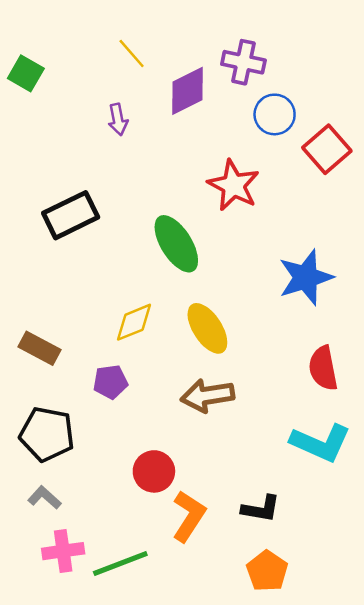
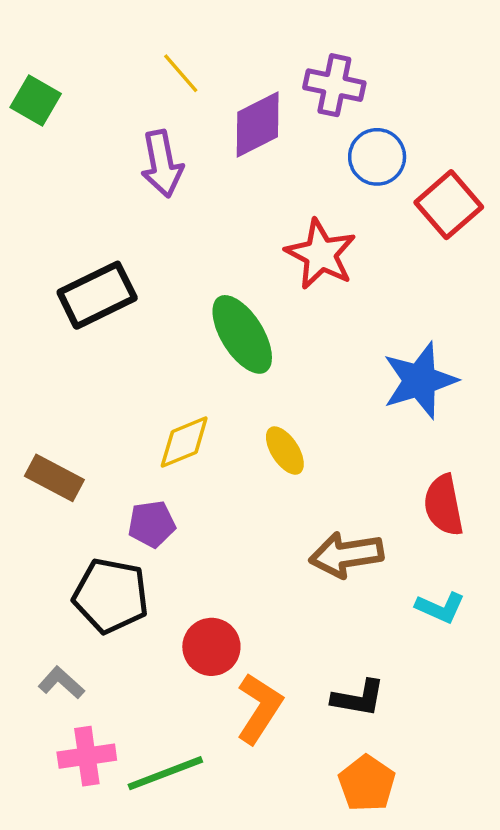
purple arrow: (118, 119) -> (162, 164), size x1.5
yellow ellipse: (207, 328) -> (285, 451), size x0.7
brown arrow: (207, 396) -> (346, 555), moved
black pentagon: (47, 434) -> (111, 596), moved
cyan L-shape: (321, 443) -> (440, 608), size x0.6

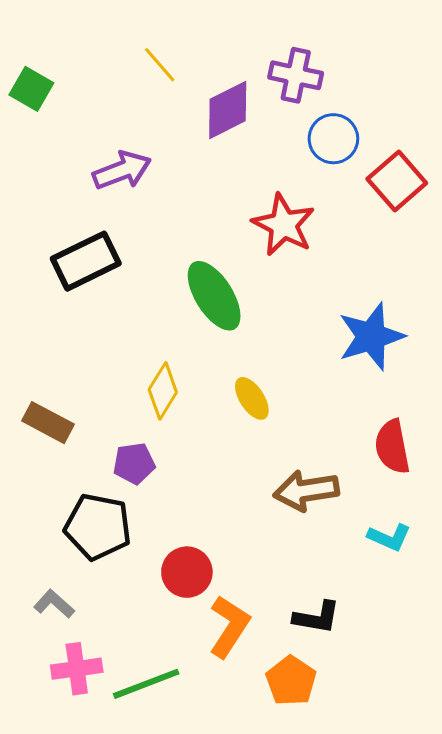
purple arrow: (162, 164) -> (122, 170), moved, turned -100
yellow diamond: (184, 442) -> (163, 391), turned -36
orange pentagon: (367, 783) -> (291, 681), moved

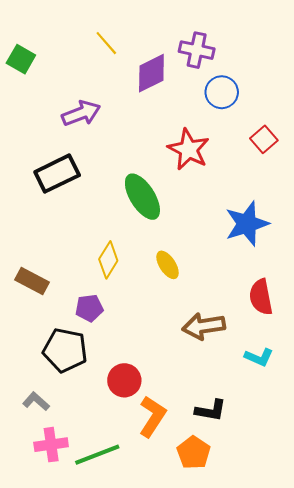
red square: (397, 181) -> (264, 139), moved, size x0.7

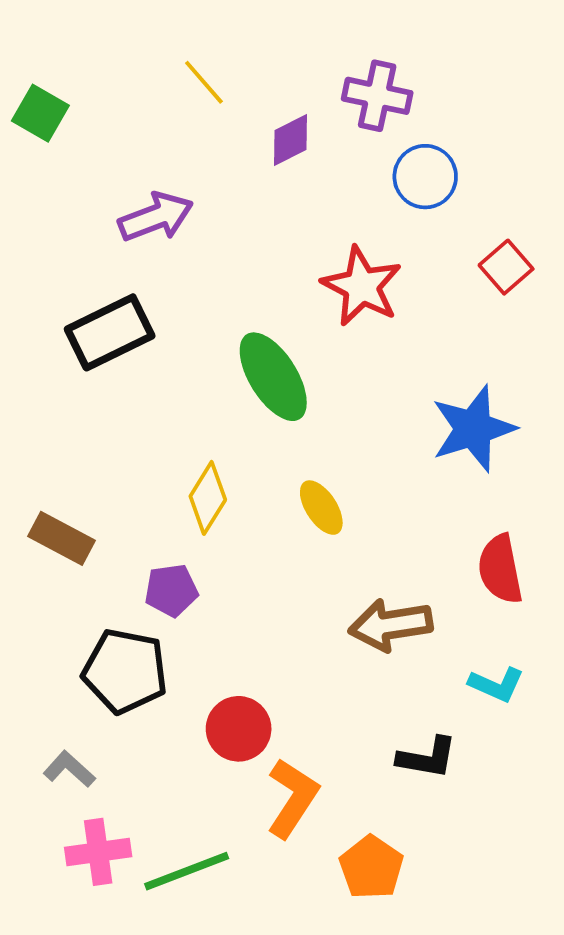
purple diamond: (151, 73) -> (291, 140), size x0.7
black L-shape: (211, 410) -> (427, 758), moved

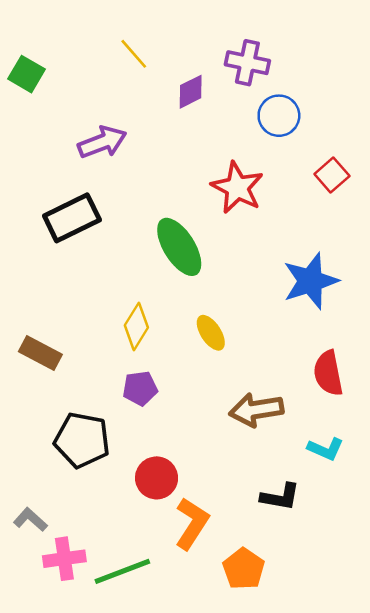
purple pentagon: (171, 590) -> (140, 388), moved
gray L-shape: (69, 769) -> (30, 520), moved

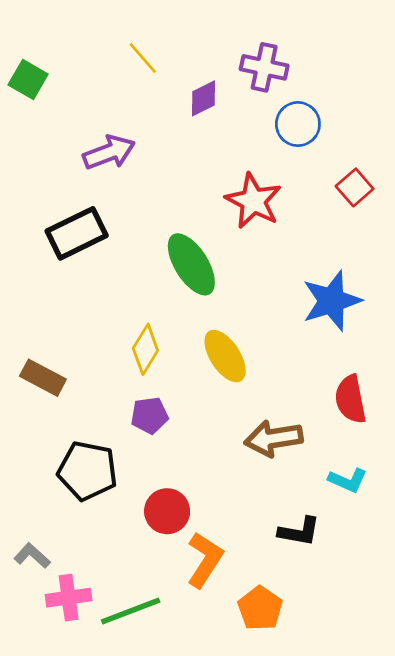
yellow ellipse: (211, 333) -> (225, 356), size x1.4

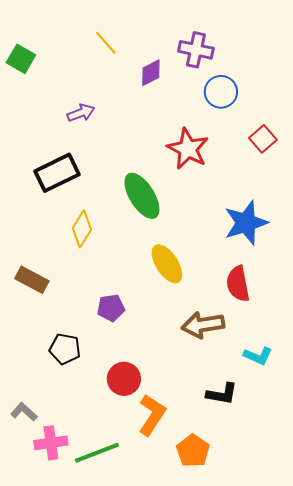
purple arrow: (109, 152) -> (81, 113), size x0.7
yellow diamond: (145, 349) -> (82, 229), moved
red semicircle: (351, 399) -> (238, 284), moved
black pentagon: (87, 471) -> (65, 349), size x0.7

